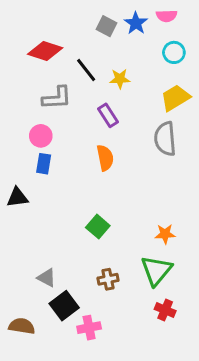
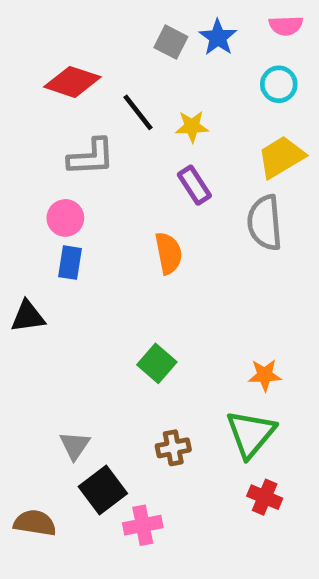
pink semicircle: (167, 16) -> (286, 26), moved
purple rectangle: (108, 115) -> (194, 185), moved
gray triangle: (47, 278) -> (75, 445), turned 36

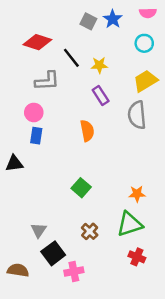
green triangle: (251, 434) -> (130, 224), turned 32
brown cross: (173, 448) -> (90, 231), turned -35

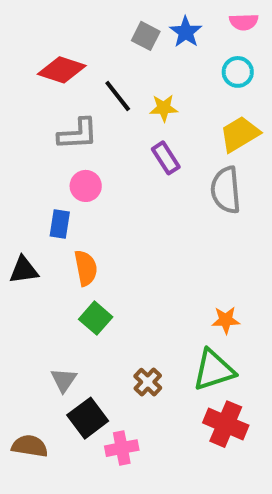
pink circle: (34, 112) -> (86, 186), moved
orange semicircle: (87, 131) -> (86, 268), moved
green square: (81, 188) -> (96, 318), moved
red cross: (137, 257) -> (226, 424), size x1.5

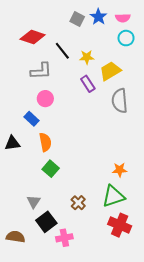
pink semicircle: (244, 22) -> (123, 18), moved
yellow trapezoid: (240, 134) -> (110, 71), moved
blue rectangle: (60, 224) -> (31, 119), turned -56

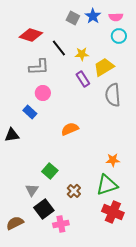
orange semicircle: (45, 142) -> (70, 129), moved, turned -102
green square: (51, 169) -> (50, 171), moved
brown semicircle: (16, 237) -> (15, 223), turned -36

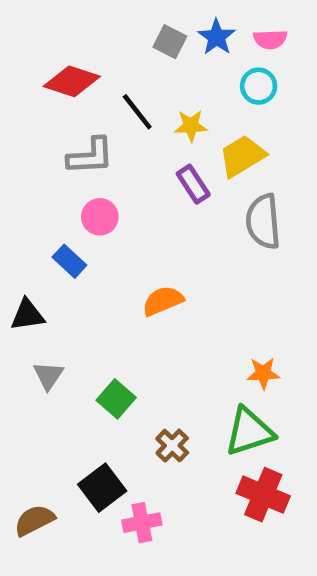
cyan circle: (119, 36) -> (259, 86), moved
gray triangle: (32, 190) -> (48, 376), moved

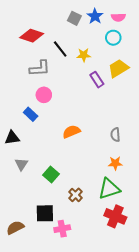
yellow trapezoid: (242, 156) -> (118, 68), moved
purple rectangle: (193, 184) -> (97, 80), moved
gray semicircle: (263, 221) -> (115, 135), moved, size x0.6
black square: (102, 488) -> (45, 213), turned 36

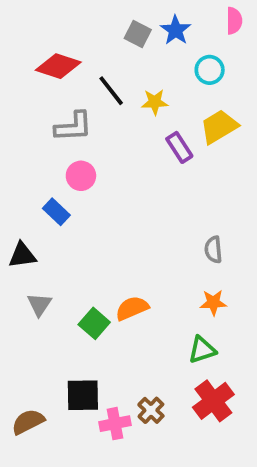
pink semicircle: (118, 17) -> (234, 21), moved, turned -88
orange semicircle: (71, 132) -> (132, 308), moved
green triangle: (109, 189) -> (202, 350), size x0.7
brown cross: (75, 195) -> (151, 410), moved
red cross: (115, 216) -> (213, 401), turned 30

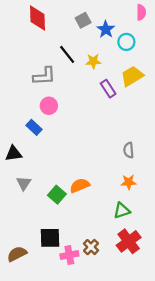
blue star: (176, 30) -> (106, 29), moved
gray square: (138, 34) -> (83, 20), turned 35
red diamond: (58, 66) -> (37, 18), moved, turned 70

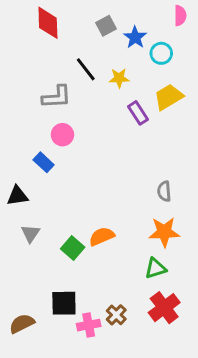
orange star: (129, 182) -> (164, 232), size x1.5

